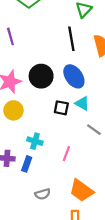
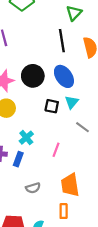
cyan triangle: (82, 103) -> (72, 102), turned 40
cyan cross: (35, 141) -> (26, 138), turned 32
orange trapezoid: (81, 190) -> (70, 185), turned 45

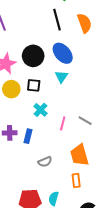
cyan triangle: (72, 102) -> (61, 77), moved
black square: (52, 106) -> (34, 85), moved
gray line: (83, 127) -> (85, 121), moved
cyan cross: (26, 138) -> (41, 110), moved

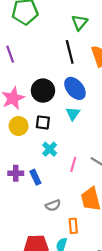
blue rectangle: (28, 136) -> (35, 177), turned -40
orange rectangle: (76, 180) -> (73, 226), moved

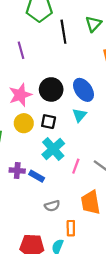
black line: (70, 52) -> (63, 32), moved
cyan cross: (50, 149) -> (53, 149), size x1.5
blue rectangle: (35, 177) -> (37, 176), turned -40

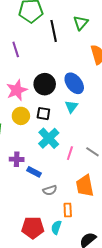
blue rectangle: (37, 176) -> (34, 172), moved

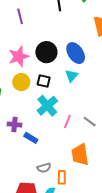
gray semicircle: (50, 190) -> (44, 168), moved

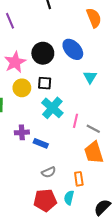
cyan triangle: (72, 76) -> (90, 77), moved
gray line: (90, 122) -> (93, 129), moved
gray semicircle: (44, 168) -> (49, 172), moved

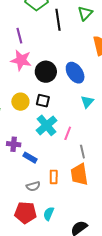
pink star: (15, 62) -> (21, 60), moved, turned 30
pink line: (75, 121) -> (68, 133), moved
gray line: (93, 129) -> (82, 152), turned 40
orange rectangle: (79, 179) -> (54, 177), moved

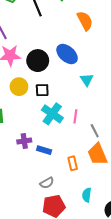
yellow circle: (20, 102) -> (19, 87), moved
gray semicircle: (33, 186) -> (47, 183), moved
cyan semicircle: (49, 214) -> (87, 195), moved

